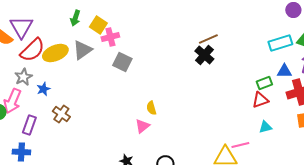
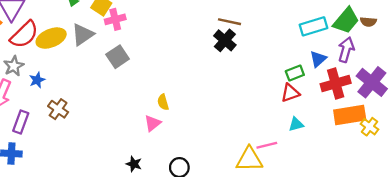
brown line: (208, 39) -> (230, 22), turned 36
gray square: (122, 62) -> (118, 57), moved, turned 30
blue triangle: (284, 71) -> (318, 59), turned -42

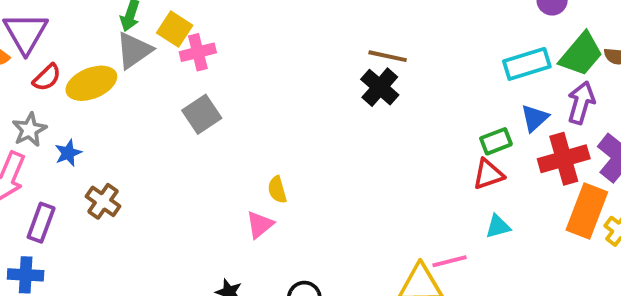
red semicircle: (24, 35) -> (47, 77), size x0.6
gray triangle: (83, 35) -> (134, 50), moved
orange rectangle: (350, 115) -> (587, 211), turned -60

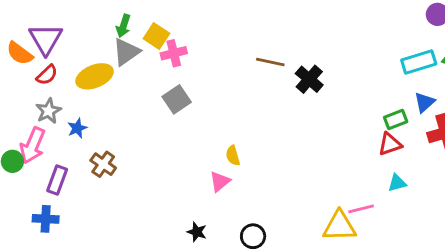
brown line: (388, 56) -> (270, 62), moved
red semicircle: (47, 77) -> (47, 75), moved

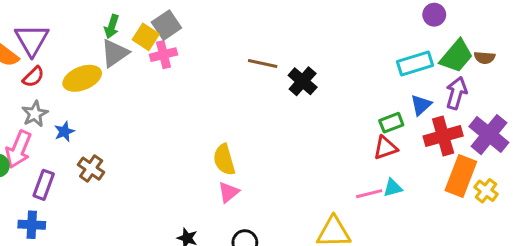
gray square: (177, 99) -> (166, 25), moved
yellow semicircle: (233, 156) -> (224, 160), size x1.5
pink triangle: (220, 181) -> (229, 192), moved
pink line: (361, 209) -> (369, 194), moved

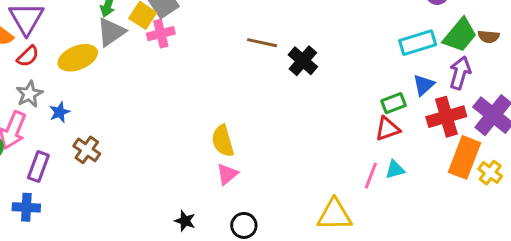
pink line: (369, 194) -> (371, 176), turned -55

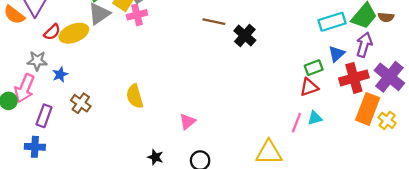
red semicircle: (28, 56) -> (52, 32), moved
gray star: (29, 94) -> (37, 61), turned 30
yellow semicircle: (223, 141) -> (135, 96), moved

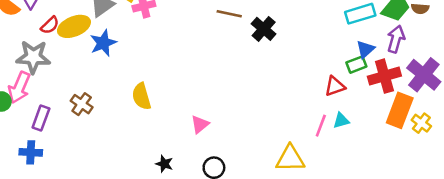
gray star: (37, 61) -> (33, 57), size x1.5
green rectangle: (314, 68) -> (356, 65), moved
blue star: (60, 75) -> (103, 43), moved, size x1.5

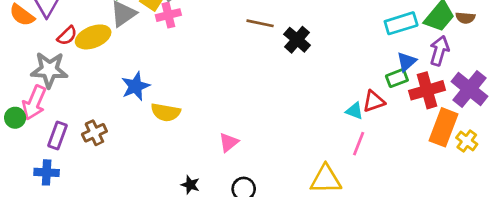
blue star: (103, 43) -> (136, 86), moved
yellow semicircle: (141, 96) -> (166, 112), turned -64
brown cross: (82, 104) -> (94, 133), moved, turned 30
cyan triangle: (341, 121) -> (355, 111), moved, turned 36

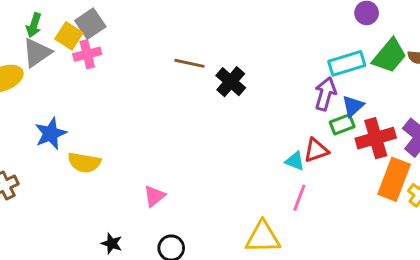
purple arrow: (439, 51) -> (325, 94), moved

